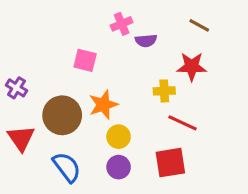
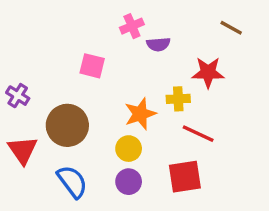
brown line: (199, 25) -> (231, 28), moved
orange star: (103, 105) -> (140, 114), moved

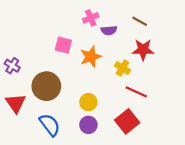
brown line: (231, 28) -> (140, 21), moved
yellow cross: (178, 99) -> (123, 68), turned 35
orange star: (140, 114) -> (91, 57), moved
red square: (185, 177) -> (127, 121), turned -30

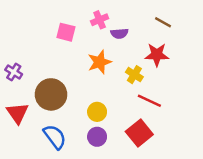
brown line: (140, 21) -> (163, 22), moved
pink square: (63, 45) -> (66, 32), moved

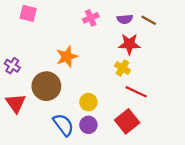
pink square: (66, 32) -> (28, 13), moved
purple semicircle: (119, 33) -> (125, 19), moved
red star: (157, 55) -> (129, 44), moved
orange star: (100, 62) -> (67, 57), moved
blue semicircle: (55, 137) -> (63, 125), moved

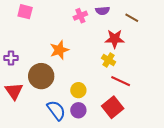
purple semicircle: (125, 19) -> (103, 11), moved
purple cross: (12, 66) -> (11, 58), turned -32

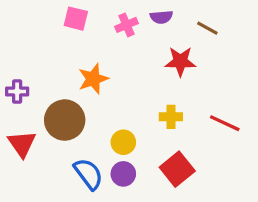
pink square: (25, 12) -> (76, 19), moved
yellow cross: (109, 60) -> (171, 117), moved, turned -32
red line: (121, 81) -> (225, 123), moved

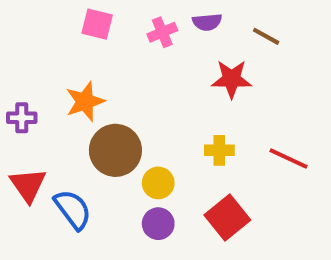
orange star: (93, 79) -> (85, 101), moved
brown circle: (65, 120) -> (115, 150), moved
blue semicircle: (88, 174) -> (73, 209), moved

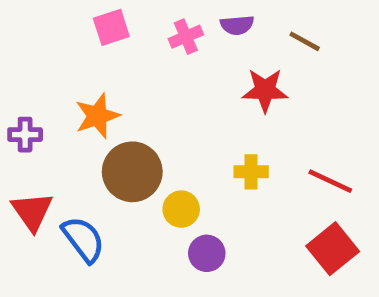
pink square: (97, 24) -> (111, 27), turned -32
red square: (227, 218) -> (333, 249), moved
purple circle: (158, 224) -> (207, 253), moved

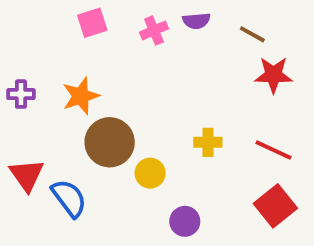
red star: (265, 90) -> (273, 75), moved
purple cross: (25, 135) -> (21, 94), moved
purple circle: (207, 253) -> (185, 221), moved

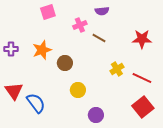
pink cross: (154, 30) -> (80, 25), moved
brown line: (252, 34) -> (99, 38), moved
brown circle: (110, 142) -> (65, 63), moved, size x0.6
yellow cross: (208, 142) -> (117, 69), moved, turned -32

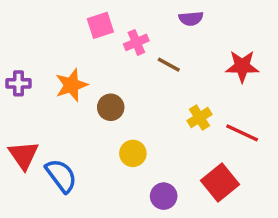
purple semicircle: (102, 11) -> (191, 18), moved
pink square: (48, 12) -> (100, 25), moved
red square: (143, 107) -> (220, 182), moved

